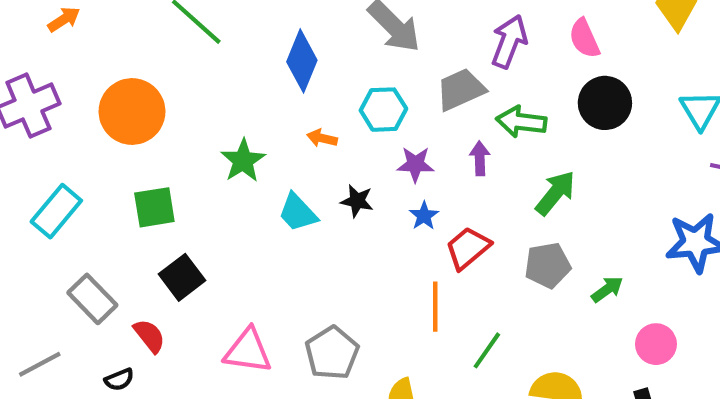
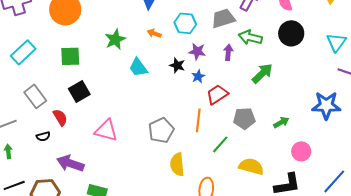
black star: (357, 201) -> (177, 65), moved
gray pentagon: (548, 265) -> (244, 118), moved
gray pentagon: (332, 353) -> (161, 130), moved

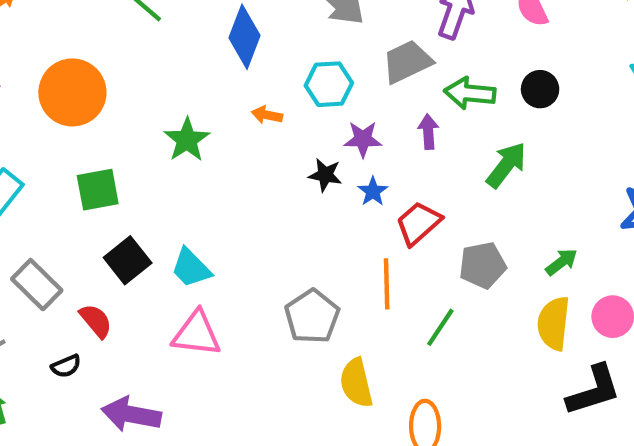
black circle: (291, 33) -> (540, 89), moved, size x0.7
cyan trapezoid: (138, 67) -> (191, 268), moved
yellow semicircle: (251, 166) -> (554, 323), moved, turned -90

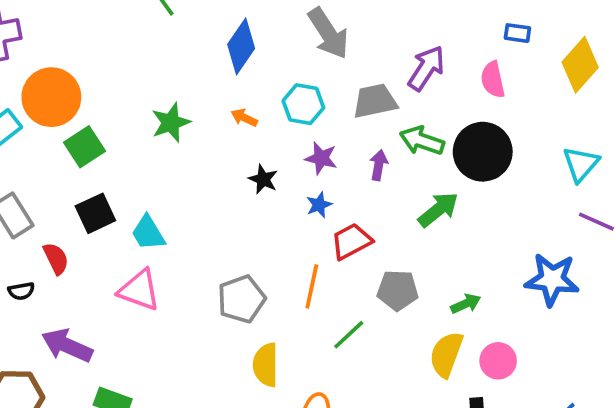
black circle: (540, 89) -> (483, 152), size x1.8
orange circle: (72, 92) -> (51, 97), moved
black star: (325, 175) -> (263, 179), moved
green square: (98, 190) -> (84, 147), turned -36

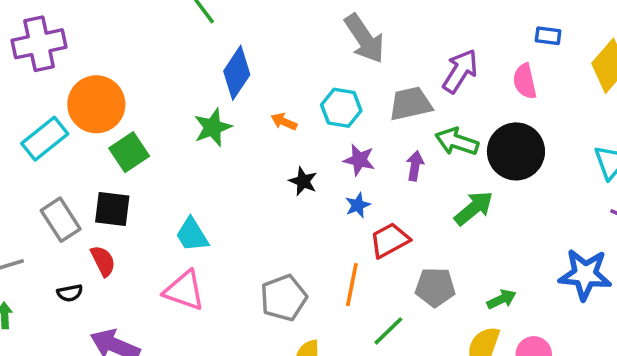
blue diamond: (241, 46) -> (237, 73), moved
black square: (95, 213) -> (112, 209), moved, turned 33

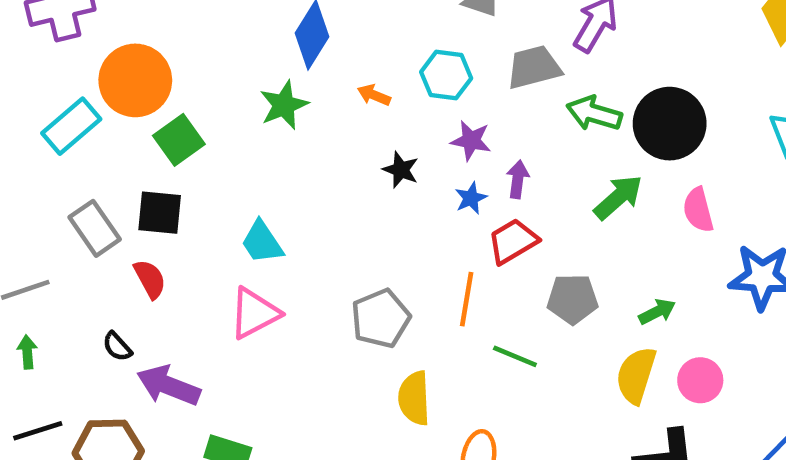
pink semicircle: (525, 81) -> (698, 210), moved
purple arrow: (415, 166) -> (518, 179), moved
pink triangle: (184, 291) -> (254, 313), turned -45
black semicircle: (70, 293) -> (117, 347), moved, turned 60
green line: (388, 331) -> (515, 356), turned 68

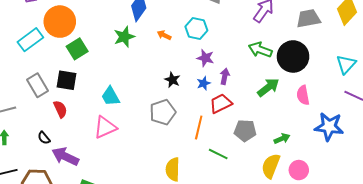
gray trapezoid: (534, 67) -> (308, 18), moved
black star: (401, 170) -> (172, 80), moved
gray pentagon: (381, 319) -> (163, 112), moved

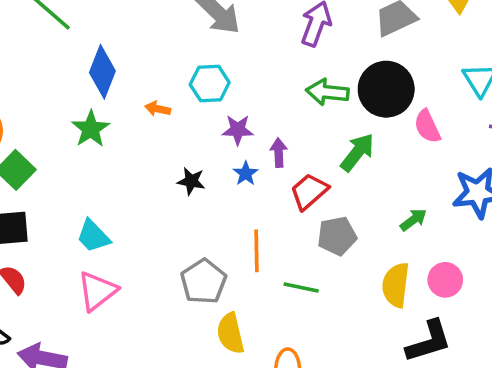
pink semicircle: (303, 95) -> (427, 126), moved
red trapezoid: (221, 103) -> (309, 191), moved
gray pentagon: (163, 112) -> (204, 282), moved
green arrow: (282, 139) -> (413, 220), moved

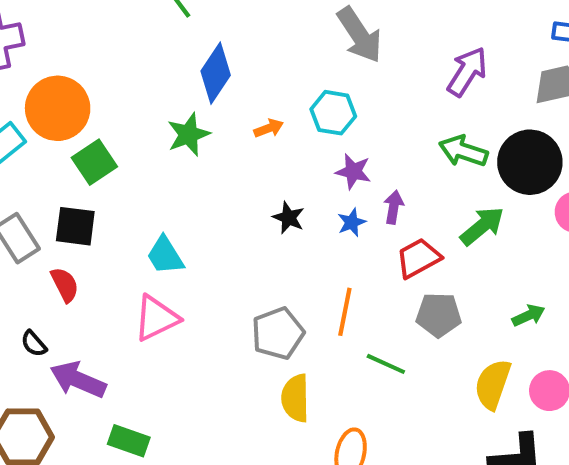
orange arrow: (158, 109) -> (269, 128), turned 135

